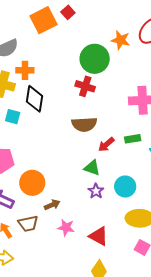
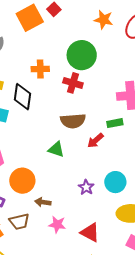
orange star: (121, 40) -> (104, 20), moved
orange cross: (25, 70) -> (40, 69), moved
green rectangle: (133, 139) -> (115, 123), moved
green triangle: (92, 168) -> (56, 149), moved
brown arrow: (52, 205) -> (43, 202), turned -147

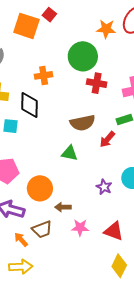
orange square: (30, 18) -> (26, 26), turned -36
orange star: (104, 20) -> (106, 29), moved
red cross: (73, 83) -> (97, 83), moved

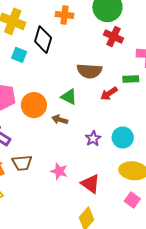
orange circle: (40, 188) -> (34, 105), moved
brown arrow: (63, 207) -> (60, 120), moved

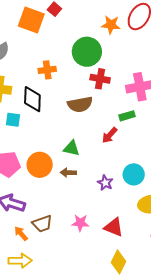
brown semicircle: (89, 71) -> (80, 104), moved

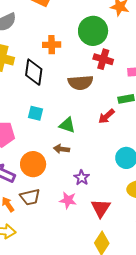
cyan square: (13, 120) -> (36, 113), moved
orange circle: (40, 165) -> (33, 164), moved
purple star: (105, 183) -> (82, 178), moved
red triangle: (114, 227) -> (101, 208), turned 35

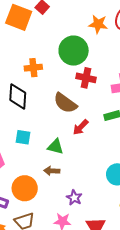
brown semicircle: (80, 83) -> (65, 103), turned 45
red arrow: (106, 116) -> (81, 127), moved

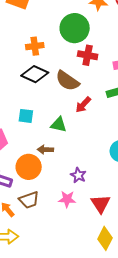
black diamond: (18, 96) -> (35, 74), moved, turned -68
brown arrow: (52, 171) -> (45, 150), moved

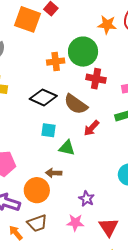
orange cross: (35, 46) -> (56, 62), moved
cyan square: (26, 116) -> (49, 130), moved

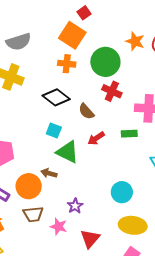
orange square: (28, 19) -> (72, 35), moved
orange cross: (56, 62) -> (67, 64), moved
brown semicircle: (76, 104) -> (86, 111), size x0.7
green triangle: (67, 148) -> (68, 152), size x1.4
brown trapezoid: (37, 223) -> (33, 214), moved

